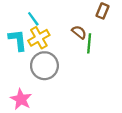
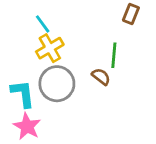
brown semicircle: (79, 32) -> (101, 77), moved
cyan L-shape: (18, 40) -> (23, 94), moved

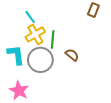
green line: (114, 55) -> (53, 40), moved
cyan L-shape: (23, 94) -> (16, 55), moved

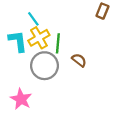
cyan L-shape: (16, 55) -> (18, 41), moved

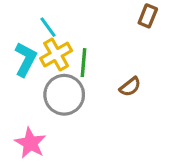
cyan L-shape: (18, 41) -> (26, 59), turned 35
brown semicircle: (79, 60) -> (130, 87), moved, turned 104

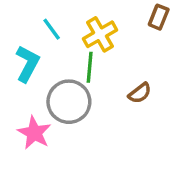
yellow cross: (56, 55) -> (100, 34), moved
pink star: (30, 143) -> (34, 133), moved

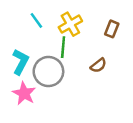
brown rectangle: (159, 17) -> (112, 29), moved
cyan L-shape: (27, 64) -> (20, 62), moved

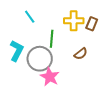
yellow cross: (70, 24) -> (74, 21), moved, turned 30
pink star: (24, 93) -> (50, 77), moved

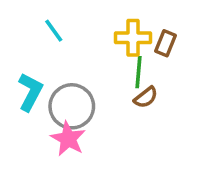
green line: (52, 39) -> (138, 72), moved
pink star: (50, 77) -> (68, 139), moved

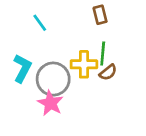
yellow cross: (133, 38) -> (84, 64), moved
brown rectangle: (166, 43) -> (100, 15), moved, turned -36

